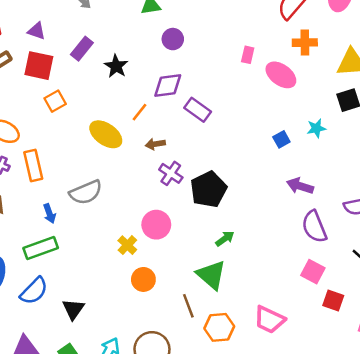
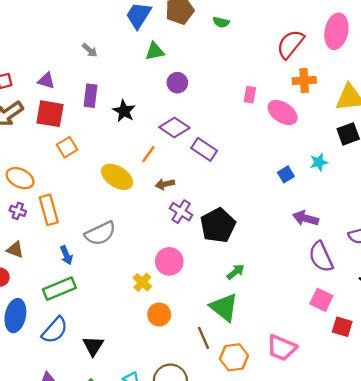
purple rectangle: (82, 49) -> (91, 96), turned -30
purple diamond: (168, 86) -> (174, 127), turned 44

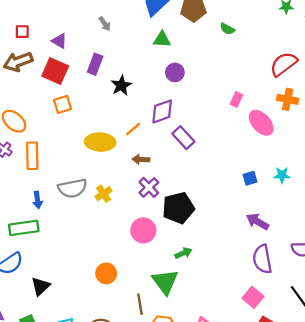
purple diamond: (174, 127) -> (162, 111), turned -68
yellow ellipse: (117, 177) -> (100, 142), turned -44
pink circle: (169, 261) -> (143, 230), moved
yellow cross: (142, 282) -> (104, 194), moved

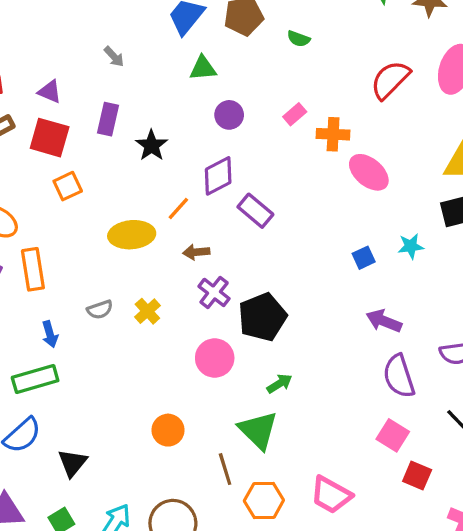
orange cross: (288, 99) -> (333, 134), moved
pink rectangle: (236, 100) -> (295, 114), moved, turned 32
gray semicircle: (72, 188) -> (100, 310), size x0.6

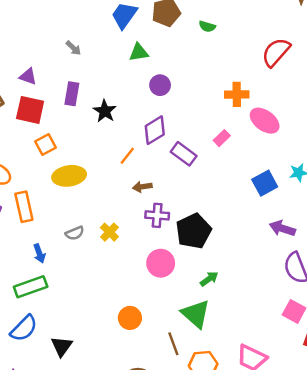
pink rectangle: (295, 114) -> (222, 138), moved
yellow ellipse: (132, 235) -> (69, 176), moved
blue square: (364, 258) -> (265, 183), size x1.5
purple cross: (214, 292) -> (157, 215), turned -30

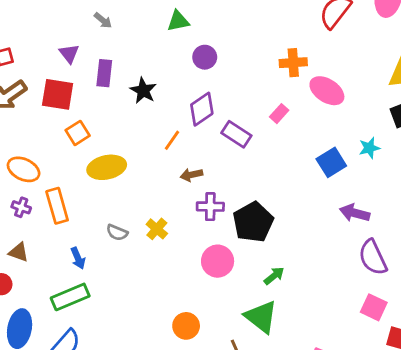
purple triangle: (28, 76) -> (69, 54), moved, turned 36
gray semicircle: (75, 233) -> (117, 232), turned 48

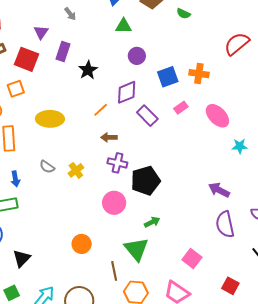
pink ellipse: (327, 91) -> (217, 116), moved
orange square: (78, 133) -> (16, 89), moved
blue square: (331, 162) -> (168, 77), moved
pink square: (374, 307) -> (192, 259), moved

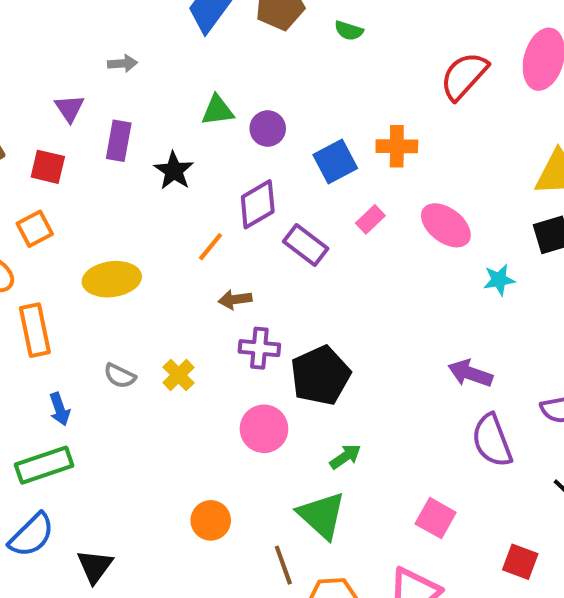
gray arrow: (70, 14) -> (122, 63), turned -48
green triangle: (124, 26) -> (218, 110), moved
red square: (26, 59) -> (48, 167), size x0.7

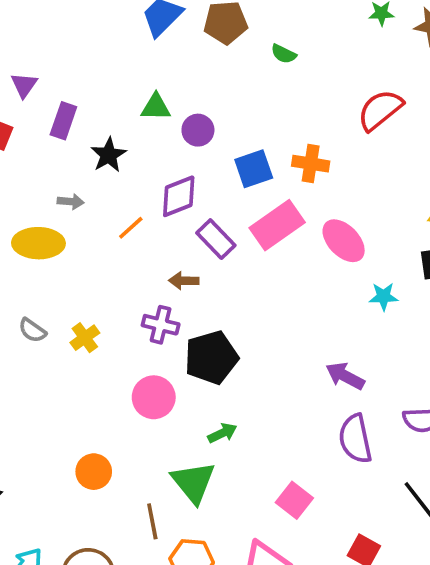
gray arrow: (122, 63) -> (71, 202), moved
pink rectangle: (370, 219) -> (277, 225), size x2.0
brown arrow: (235, 299) -> (184, 281), moved

